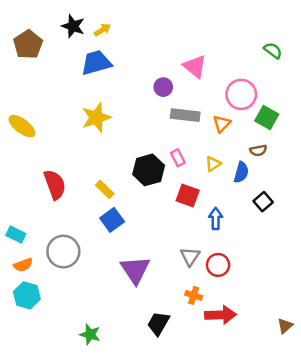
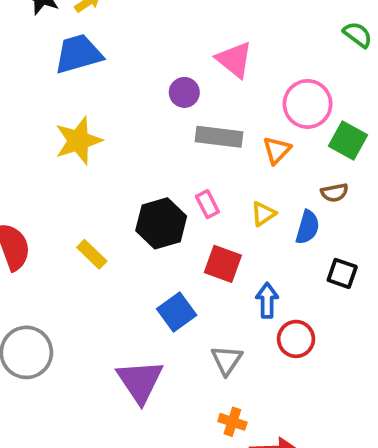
black square: (263, 202) -> (342, 273), turned -30
blue square: (112, 220) -> (177, 312), moved
red circle: (218, 265) -> (296, 339), moved

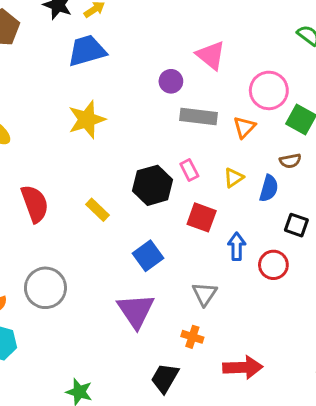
blue square: (177, 312) -> (148, 256), moved
red circle: (296, 339) -> (273, 265), moved
orange cross: (232, 422) -> (192, 337), moved

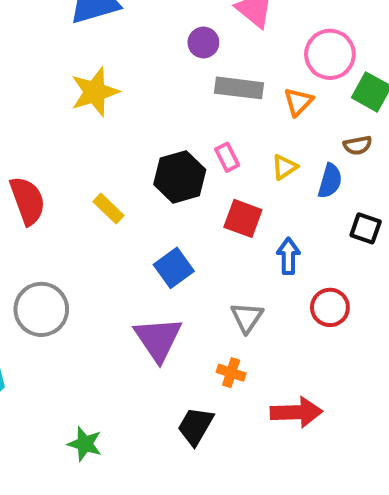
red circle: (273, 265) -> (330, 307), moved

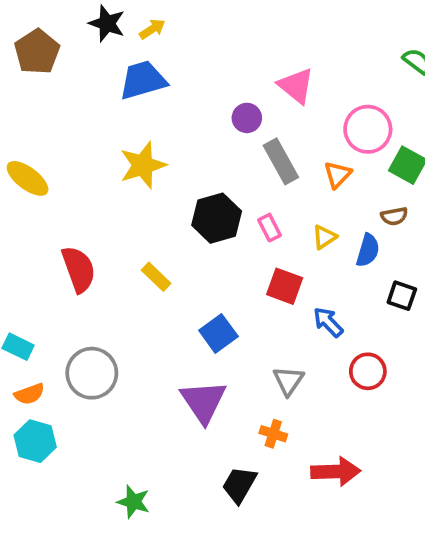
gray rectangle: (239, 88) -> (281, 161), turned 54
black hexagon: (180, 177) -> (217, 218), moved
blue arrow: (288, 256) -> (328, 322), turned -44

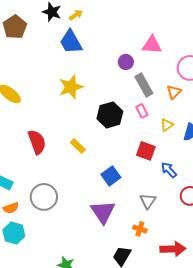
blue trapezoid: (143, 80) -> (71, 42), turned -104
pink triangle: (296, 86) -> (152, 45), turned -35
pink rectangle: (270, 228) -> (142, 111), moved

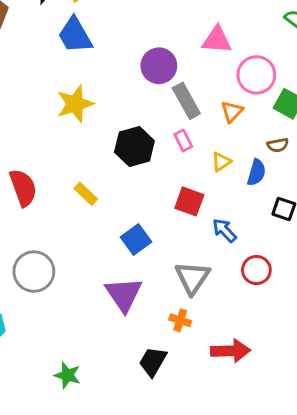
pink triangle: (152, 45) -> (217, 40), moved
purple circle: (126, 62) -> (159, 66), size x1.5
gray triangle: (148, 201) -> (192, 278), size x1.4

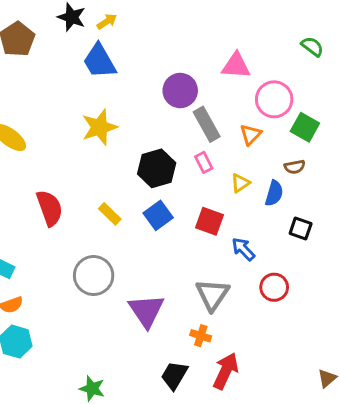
blue square: (136, 240) -> (158, 215), moved
gray circle: (34, 272) -> (94, 276), moved
red arrow: (230, 351) -> (226, 371), moved, turned -63

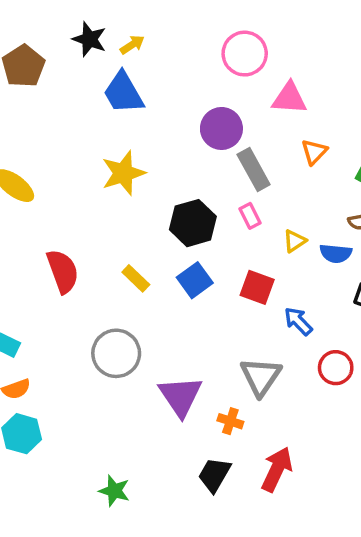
pink circle: (274, 99) -> (245, 54), moved
orange triangle: (251, 135) -> (314, 152), moved
blue semicircle: (274, 193) -> (336, 253), turned 80
orange cross: (201, 336) -> (230, 421), moved

